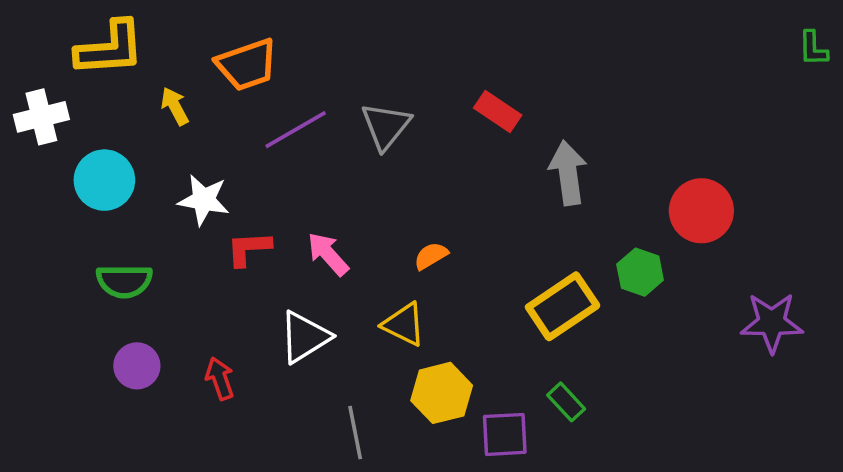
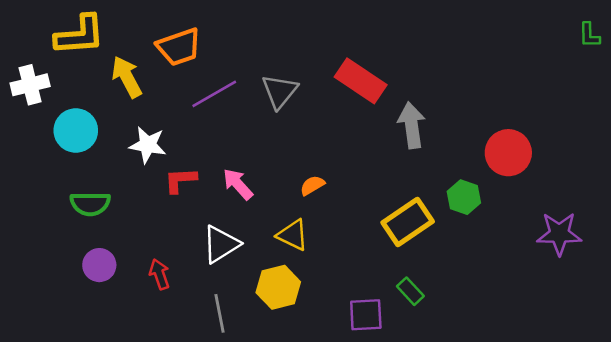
yellow arrow: (175, 106) -> (127, 77), size x1.5
red rectangle: (498, 112) -> (361, 81), size x1.5
yellow hexagon: (442, 393) -> (278, 287), moved
gray line: (355, 433) -> (220, 313), moved

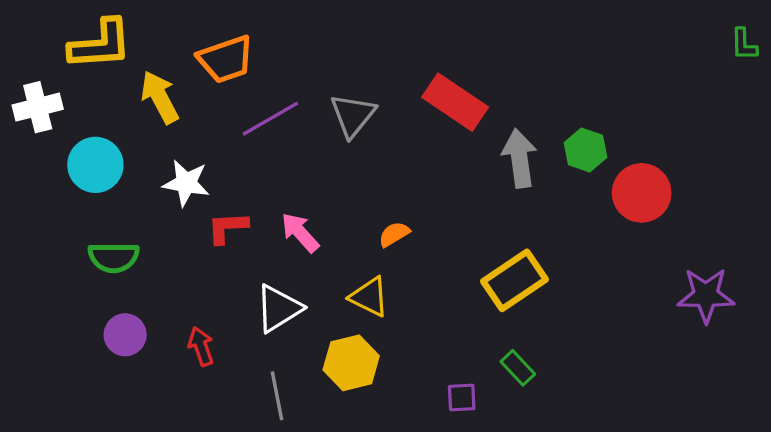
green hexagon: (464, 197) -> (585, 150), moved
purple square: (366, 315) -> (462, 398), size x0.7

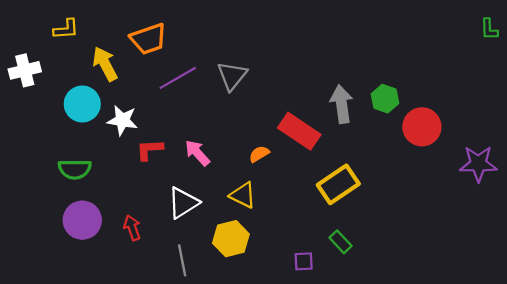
yellow L-shape: (100, 44) -> (66, 29), size x0.6
red rectangle: (455, 102) -> (299, 131), moved
cyan circle: (95, 165) -> (82, 104), moved
purple star: (706, 295) -> (478, 164), moved
purple circle: (125, 335) -> (82, 220), size x1.4

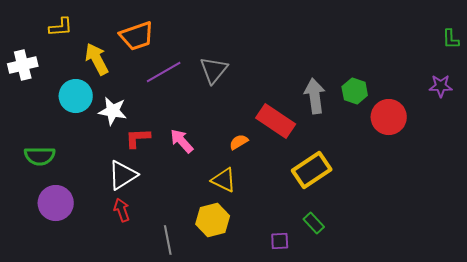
green L-shape: (489, 29) -> (451, 39), moved
purple star: (478, 164) -> (441, 86), moved, size x0.7
green semicircle: (75, 169) -> (40, 156), moved
white triangle: (183, 203) -> (123, 175), moved
purple circle: (82, 220) -> (56, 203), moved

